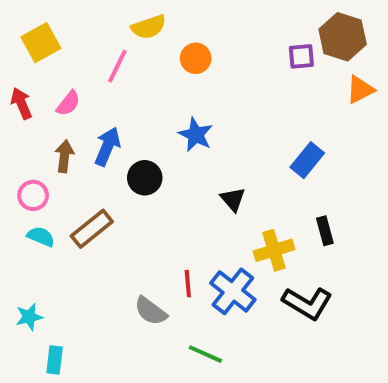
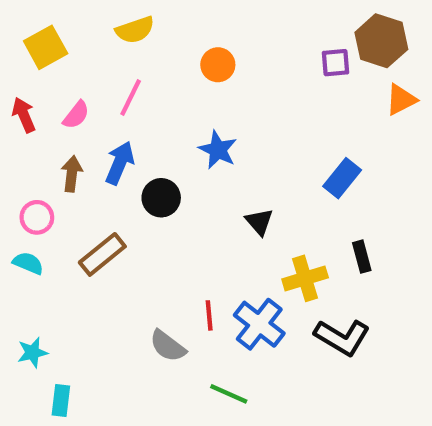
yellow semicircle: (149, 27) -> (135, 30), moved
pink line: (117, 66) -> (131, 97), moved
cyan semicircle: (41, 237) -> (28, 263), moved

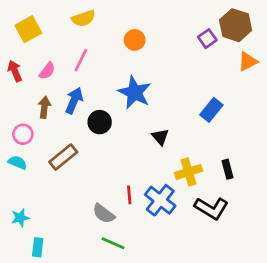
purple square: (336, 63) -> (207, 39), turned -30
blue star: (218, 150) -> (135, 92), size x1.4
black rectangle: (362, 257) -> (228, 169), moved
green line: (229, 394) -> (113, 243), moved

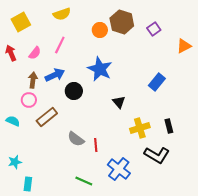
brown hexagon: (236, 25) -> (122, 22), moved
blue arrow: (74, 101) -> (55, 75), turned 42
pink circle: (23, 134) -> (29, 100), moved
blue cross: (160, 200) -> (119, 169), moved
gray semicircle: (104, 214) -> (76, 139), moved

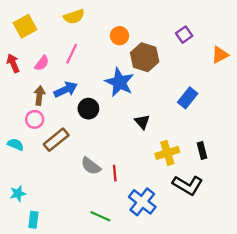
brown hexagon: (122, 22) -> (145, 57), moved

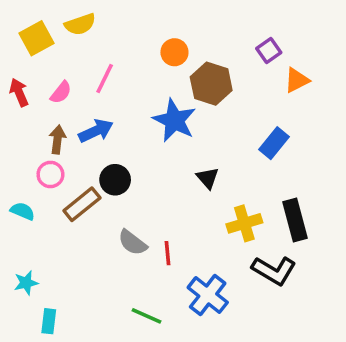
yellow semicircle: (74, 17) -> (80, 24), moved
orange triangle: (220, 55) -> (297, 80), moved
black circle: (88, 109) -> (115, 180), moved
black rectangle: (202, 150) -> (295, 220), size x1.6

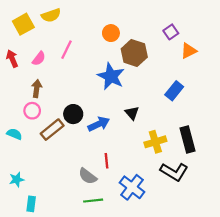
blue arrow: (96, 131) -> (99, 124), moved
gray semicircle: (133, 243) -> (88, 176), moved
green line: (147, 316) -> (93, 201), turned -30

